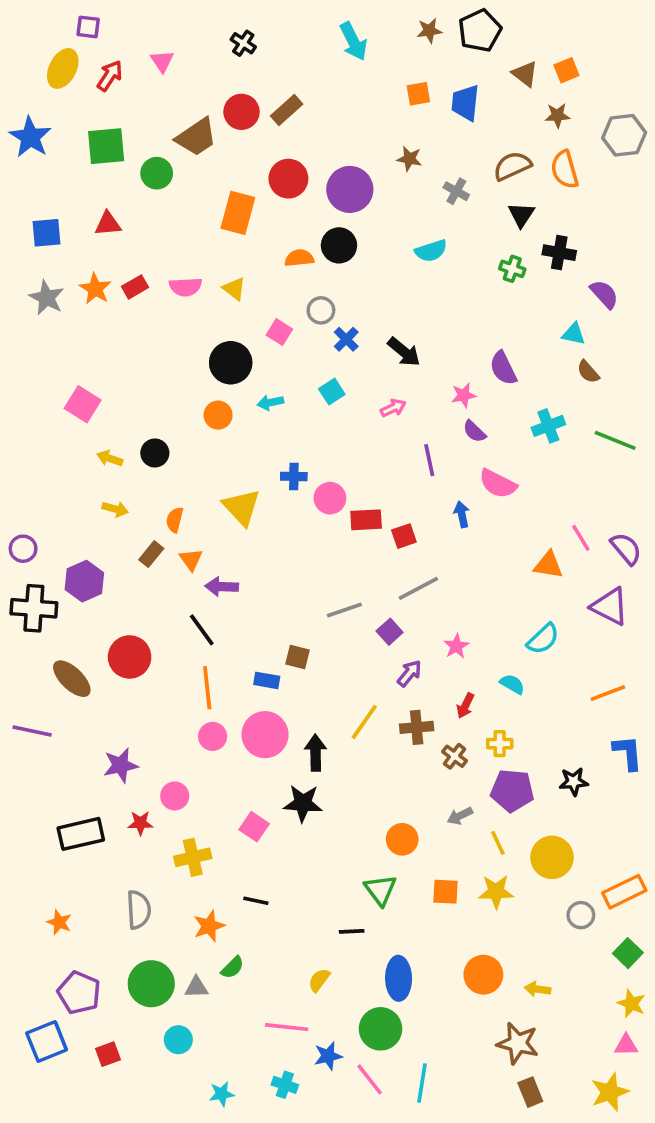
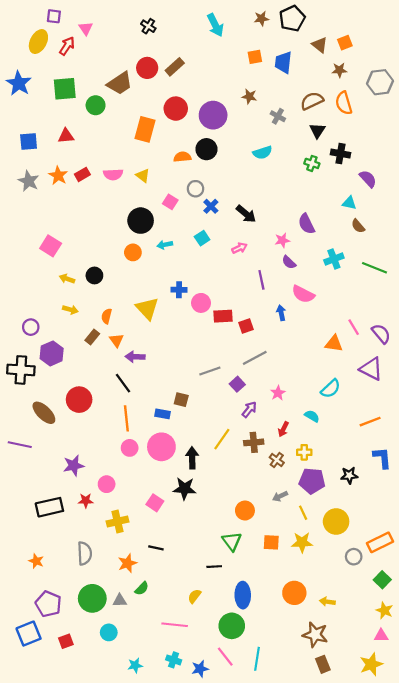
pink triangle: (162, 61) -> (86, 28), moved
purple circle: (23, 549) -> (31, 327), moved
blue star: (328, 1056) -> (200, 669), moved

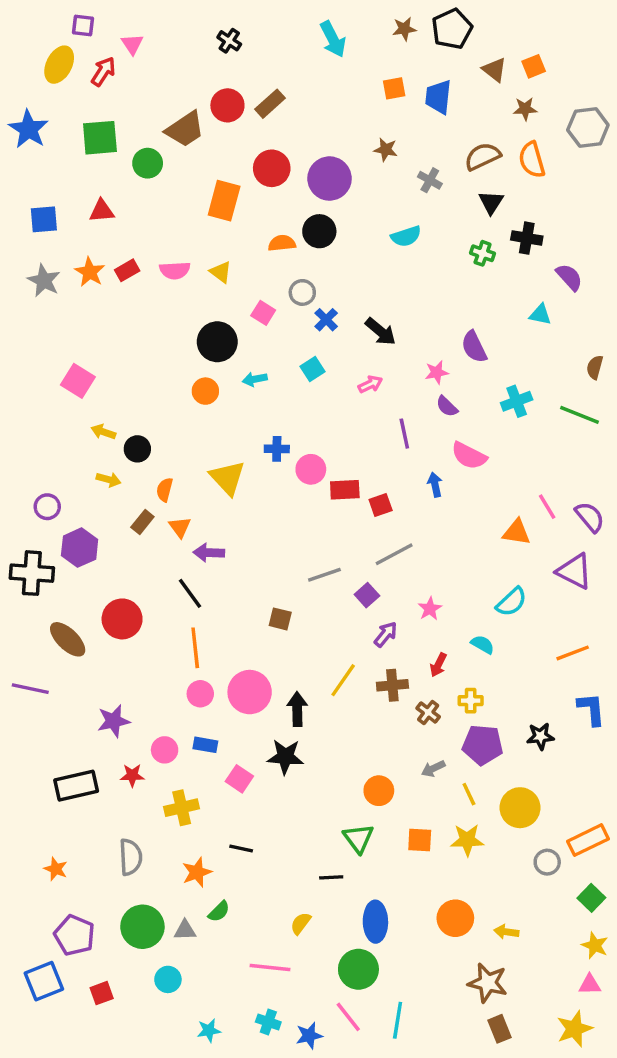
brown semicircle: (358, 226) -> (595, 367), moved, turned 56
black circle: (94, 275) -> (137, 449), moved
blue rectangle: (163, 414) -> (205, 745), moved

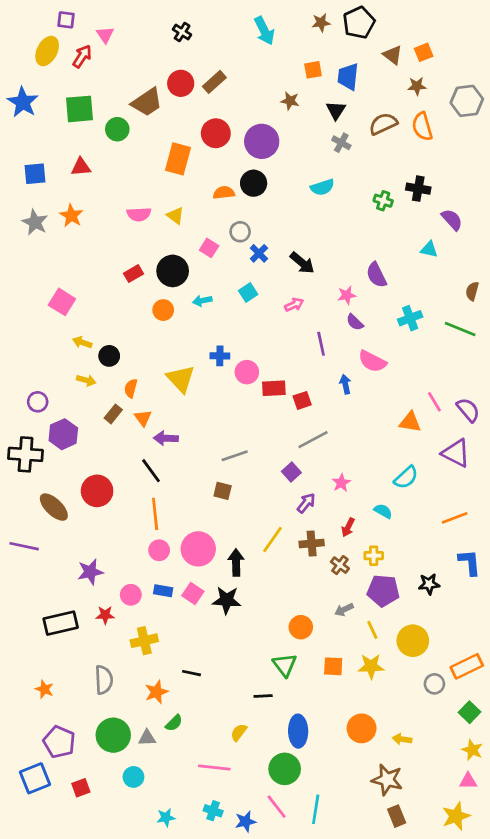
brown star: (386, 150) -> (290, 101), moved
black triangle: (491, 202) -> (336, 110), moved
red rectangle: (127, 270) -> (133, 274), moved
gray line: (324, 575) -> (235, 456), moved
pink square: (239, 779) -> (193, 593), moved

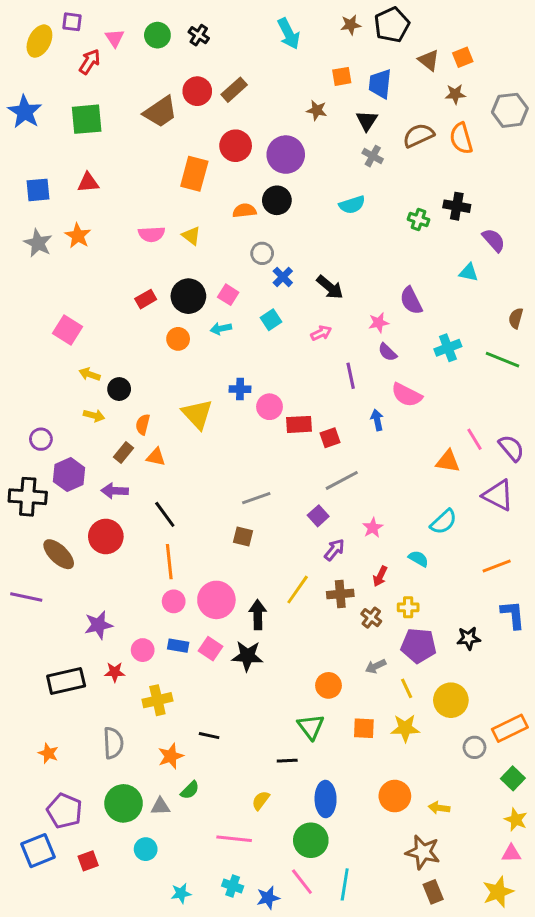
yellow ellipse: (47, 51) -> (39, 41), moved
green circle: (117, 129) -> (157, 35), moved
pink square: (209, 248) -> (228, 295), moved
orange triangle: (143, 418) -> (156, 457), turned -42
purple arrow: (166, 438) -> (115, 491), moved

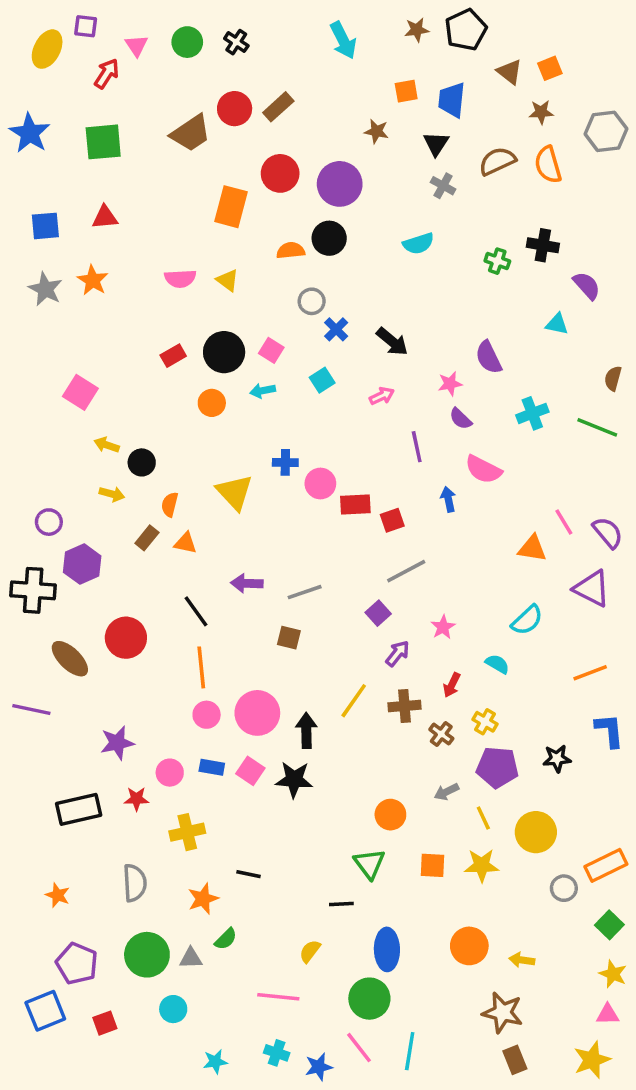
purple arrow: (115, 491) -> (247, 583), moved
yellow cross: (408, 607) -> (485, 722), turned 30

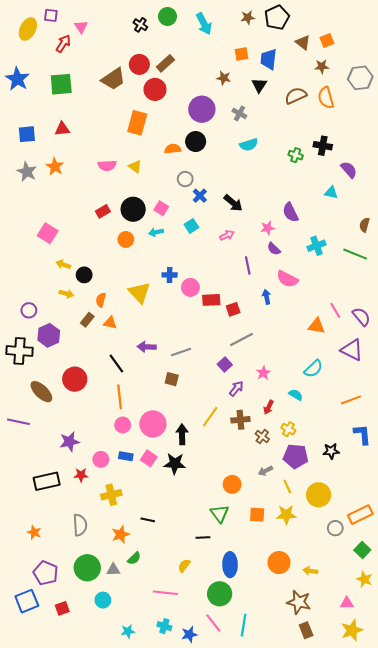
green circle: (187, 42) -> (167, 16), moved
red circle: (280, 173) -> (155, 89), moved
gray cross: (443, 186) -> (239, 113), moved
pink triangle: (608, 1014) -> (347, 603), moved

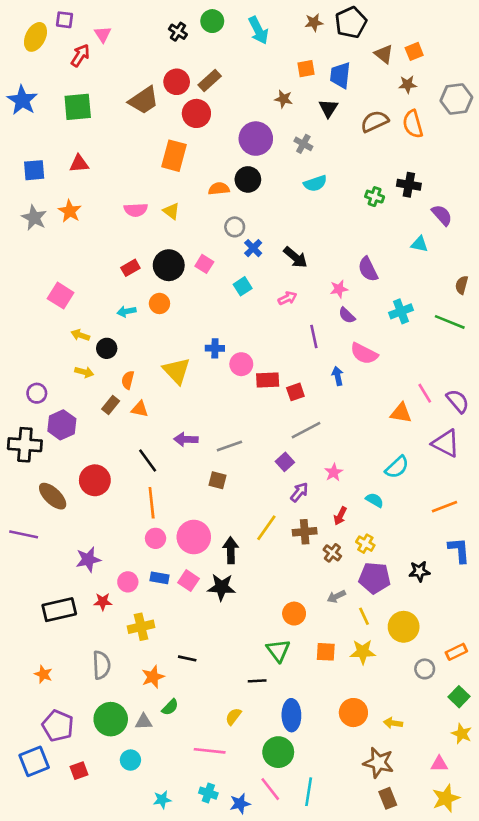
cyan arrow: (156, 232) -> (126, 311), moved
orange rectangle: (360, 515) -> (456, 652), size x0.7

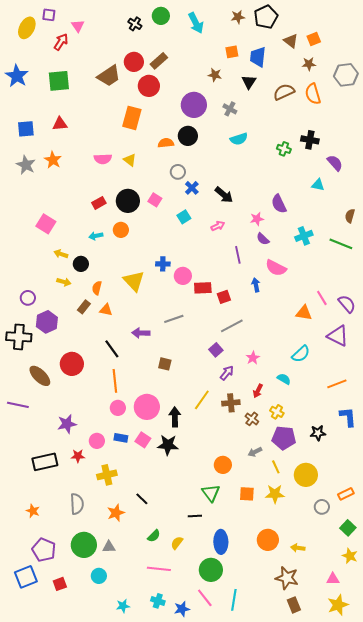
gray line: (229, 446) -> (174, 319), moved
black line: (187, 658) -> (142, 499), turned 32
green semicircle: (170, 707) -> (154, 536), moved

